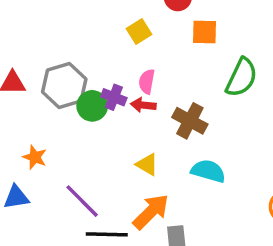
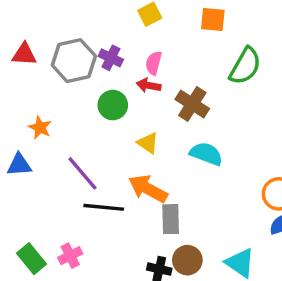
purple cross: (114, 97) -> (111, 58), moved
green circle: (92, 106) -> (113, 105), moved
orange arrow: (151, 212) -> (148, 189), turned -111

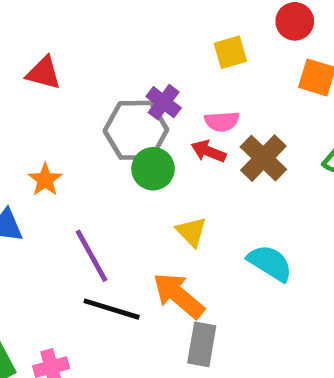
gray hexagon: (74, 61) -> (136, 130), moved
pink semicircle: (154, 63) -> (222, 121), turned -120
brown cross: (192, 104) -> (263, 158), moved

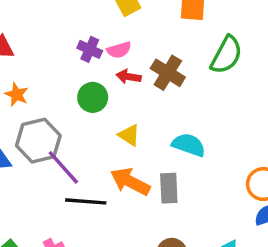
pink semicircle: (222, 121) -> (119, 50), moved
gray hexagon: (136, 130) -> (38, 141), moved
orange star: (45, 180) -> (17, 95), moved
gray rectangle: (202, 344) -> (169, 188), moved

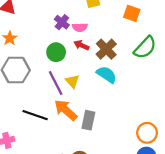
cyan semicircle: (189, 145) -> (107, 75), moved
purple line: (63, 167) -> (56, 83), moved

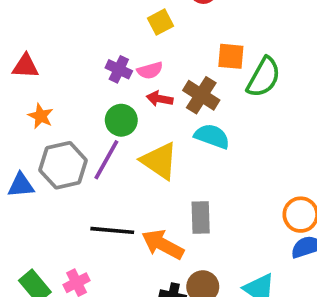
orange square: (132, 13) -> (231, 56), moved
yellow triangle: (72, 81) -> (159, 161), size x1.6
purple line: (56, 83) -> (106, 160), moved, turned 70
orange arrow: (66, 110) -> (163, 244), moved

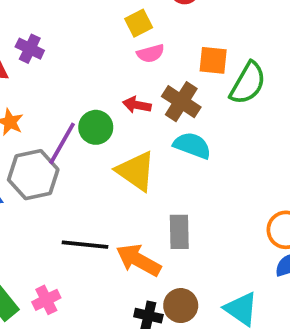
purple cross: (119, 69) -> (30, 49), moved
pink semicircle: (150, 70) -> (151, 53), moved
purple line: (106, 160) -> (62, 143), moved

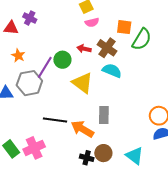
pink cross: (46, 300) -> (34, 148), size x1.5

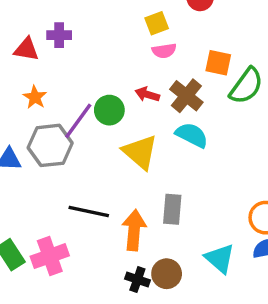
purple cross: (30, 18) -> (59, 35), turned -32
orange arrow: (82, 129) -> (134, 230), turned 60
cyan triangle: (135, 156) -> (220, 259), moved

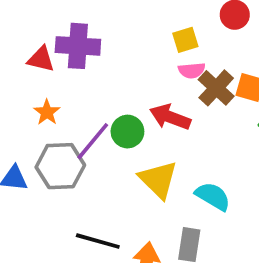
purple cross: (59, 35) -> (78, 46), size x1.6
red arrow: (147, 94) -> (170, 117), size x1.5
brown cross: (186, 96) -> (216, 88), moved
cyan semicircle: (192, 135) -> (213, 196), moved

